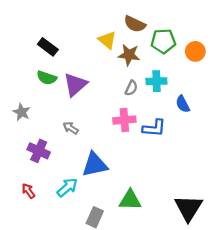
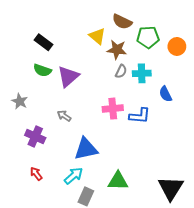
gray semicircle: (131, 88) -> (121, 71), moved
cyan arrow: (67, 187) -> (73, 176), moved
red arrow: (28, 191) -> (36, 174), moved

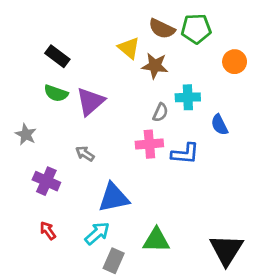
green pentagon: (148, 37) -> (196, 29), moved
gray semicircle: (121, 71) -> (160, 112), moved

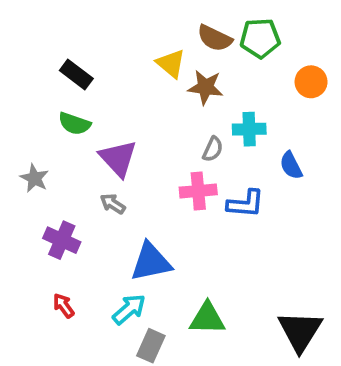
purple triangle: (90, 101) -> (118, 158), moved, turned -32

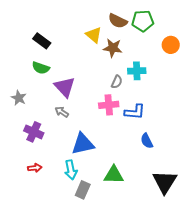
blue semicircle: (291, 166) -> (147, 141), moved
red arrow: (64, 306) -> (35, 168), turned 120
cyan arrow: (129, 309) -> (71, 170), turned 120

